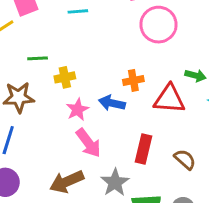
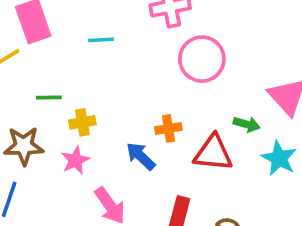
blue arrow: (112, 103) -> (141, 156), turned 30
pink star: (77, 110) -> (75, 160), moved

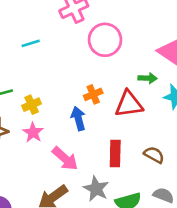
blue arrow: (141, 156) -> (78, 119), turned 45

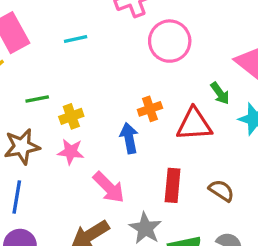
green arrow: (148, 78) -> (220, 93), turned 48
pink star: (33, 132) -> (71, 152), turned -30

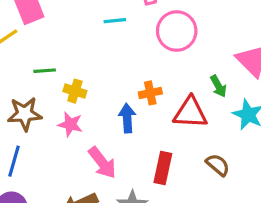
cyan line: (76, 39) -> (115, 21), moved
yellow cross: (71, 116) -> (75, 91), turned 30
brown semicircle: (221, 191) -> (218, 165), moved

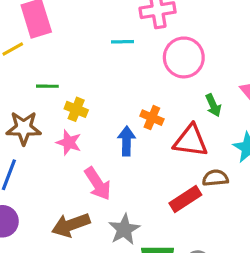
green arrow: (218, 86) -> (213, 105), moved
orange cross: (150, 93) -> (152, 118), turned 30
brown semicircle: (218, 165) -> (215, 178), moved, turned -50
red rectangle: (163, 168) -> (185, 199), moved, turned 40

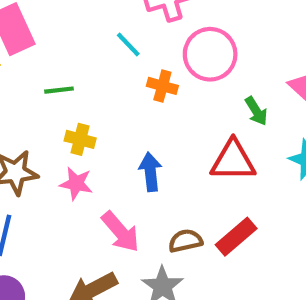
cyan line: (122, 42) -> (128, 44), turned 55
green line: (47, 86) -> (59, 90), moved
orange cross: (152, 118) -> (162, 86), moved
brown semicircle: (215, 178) -> (185, 241), moved

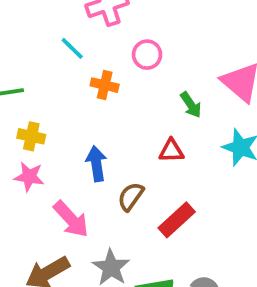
pink circle: (210, 54) -> (147, 55), size x0.6
red triangle: (233, 161) -> (171, 151), size x0.6
brown semicircle: (185, 241) -> (131, 197), moved, turned -40

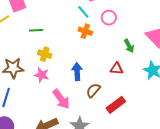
cyan line: (72, 48) -> (83, 12), moved

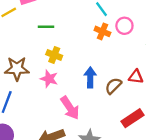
pink circle: (109, 18) -> (124, 26), moved
brown semicircle: (93, 90) -> (113, 86), moved

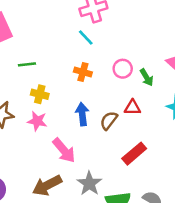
pink circle: (124, 26) -> (123, 69), moved
orange cross: (102, 31) -> (83, 72), moved

